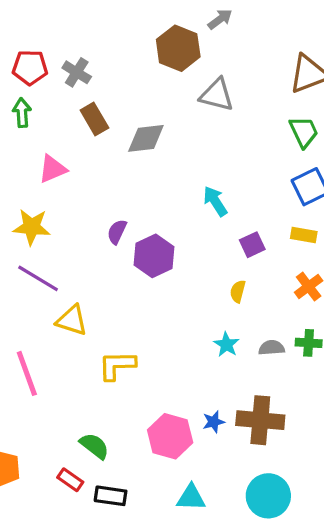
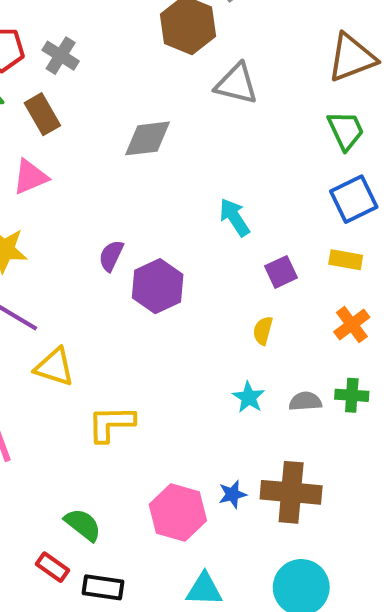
brown rectangle: (94, 119) -> (42, 114), moved

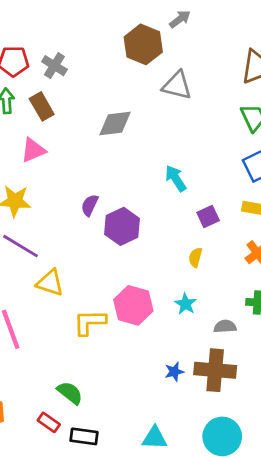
gray semicircle: (305, 401) -> (225, 326), moved
pink hexagon: (178, 513) -> (133, 305), moved

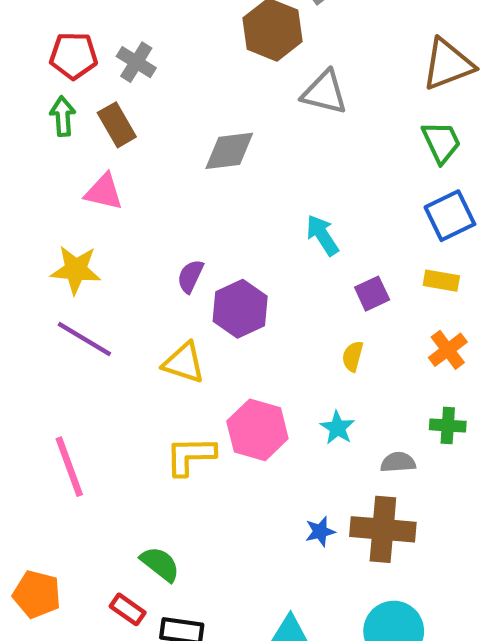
pink triangle: (33, 150) -> (104, 192), turned 36
yellow triangle: (50, 283) -> (184, 363), moved

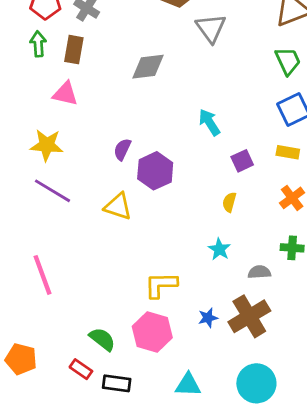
gray triangle: (324, 92) -> (211, 28), turned 40
brown rectangle: (117, 125) -> (74, 50), turned 40
pink hexagon: (257, 430) -> (152, 332), moved
yellow L-shape: (190, 456) -> (161, 285), moved
brown cross: (383, 529) -> (249, 316), turned -36

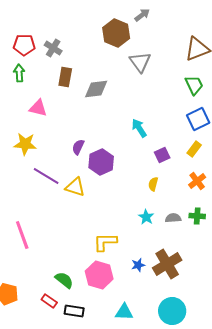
brown rectangle: (74, 50) -> (65, 77), moved
yellow rectangle: (288, 152) -> (194, 149), turned -63
purple line: (52, 191) -> (46, 176), moved
gray semicircle: (259, 272) -> (173, 218), moved

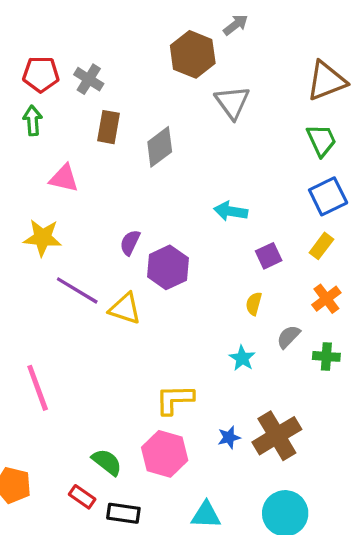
gray diamond: (96, 89) -> (160, 147), turned -30
cyan arrow: (139, 128) -> (231, 211), turned -48
gray semicircle: (173, 218) -> (288, 337), moved, turned -42

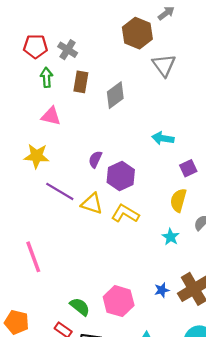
green arrow: (33, 120) -> (47, 77), moved
yellow semicircle: (254, 304) -> (178, 200), size x1.5
yellow L-shape: (175, 399) -> (125, 214), moved, turned 32

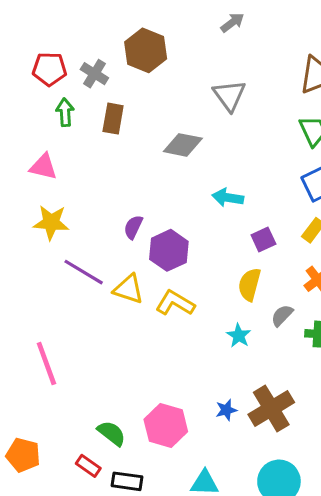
brown hexagon: (137, 33) -> (146, 50), moved
gray diamond: (115, 95) -> (183, 145), moved, turned 48
pink triangle: (51, 116) -> (43, 167), moved

